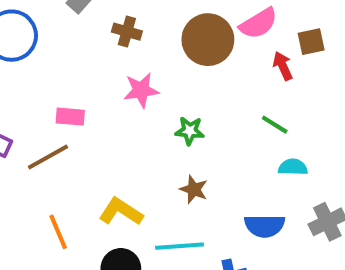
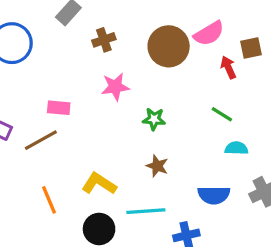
brown cross: (127, 32) -> (104, 40), turned -35

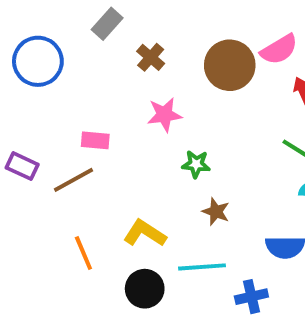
brown cross: (104, 40) -> (151, 57), turned -30
green star: (154, 119) -> (196, 164), moved

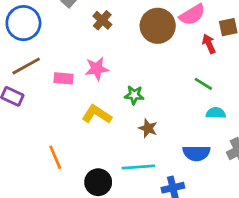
pink star: (164, 115) -> (97, 69), moved
brown line: (74, 180) -> (26, 66), moved
yellow L-shape: (145, 233) -> (97, 114), moved

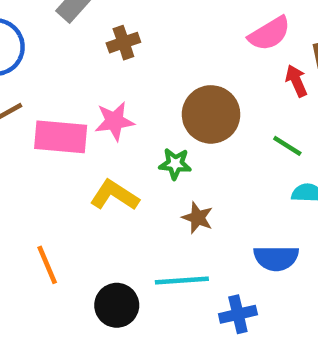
brown cross: (102, 20) -> (123, 43), turned 30
brown circle: (158, 26) -> (211, 114), moved
pink rectangle: (64, 78) -> (61, 137), size x1.6

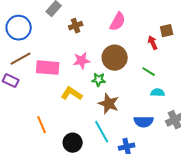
pink semicircle: (269, 34) -> (118, 22), moved, turned -30
pink star: (114, 121) -> (82, 61), moved
brown star: (198, 218) -> (109, 104), size x1.5
cyan line: (182, 281) -> (102, 132), turned 65

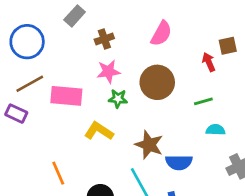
pink star: (82, 61) -> (108, 72), moved
green line: (149, 72) -> (203, 101), turned -48
green star: (99, 80) -> (118, 99), moved
blue semicircle: (144, 122) -> (179, 162), moved

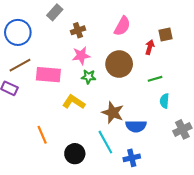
brown square: (228, 46) -> (166, 35), moved
red arrow: (209, 62) -> (150, 47), moved, turned 40
cyan semicircle: (216, 130) -> (164, 101), turned -88

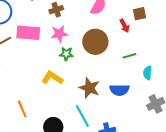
red arrow: (150, 47) -> (124, 26), turned 136
pink rectangle: (48, 75) -> (28, 33), moved
cyan semicircle: (164, 101) -> (148, 73), moved
blue semicircle: (136, 126) -> (119, 90), moved

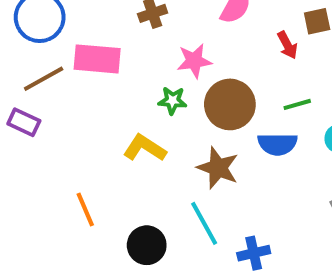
pink star: (59, 34) -> (194, 61), moved
brown circle: (95, 42) -> (230, 104), moved
blue semicircle: (119, 90) -> (277, 144), moved

